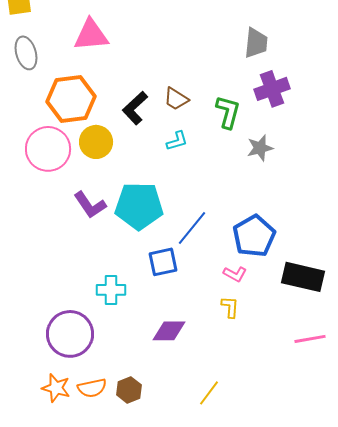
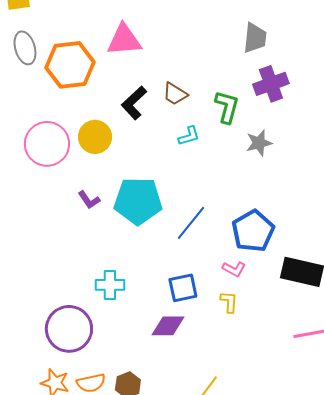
pink triangle: (91, 35) -> (124, 40), moved
orange hexagon: (71, 99) -> (70, 65), moved
cyan L-shape: (177, 141) -> (189, 136), moved
purple L-shape: (90, 205) -> (89, 200), size x0.7
blue square: (163, 262) -> (183, 288), moved

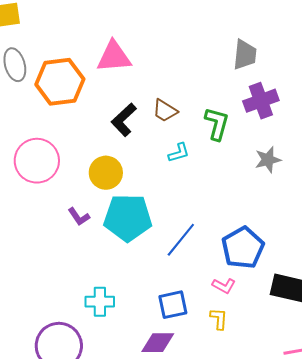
yellow circle: (95, 137) -> (106, 173), moved
gray star: (259, 143) -> (268, 160), moved

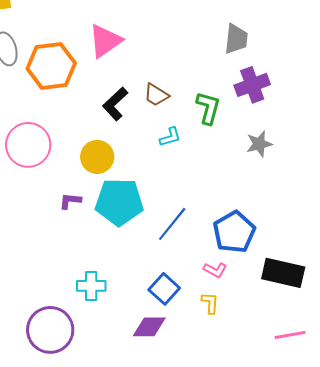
pink triangle: (114, 57) -> (105, 41), turned -30
purple L-shape: (79, 217) -> (70, 201), turned 130
blue square: (173, 305) -> (164, 289), turned -36

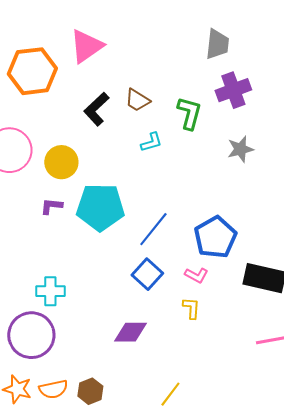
yellow circle: (97, 157) -> (61, 162), moved
cyan cross: (91, 286) -> (50, 291), moved
blue square: (164, 289) -> (147, 274), moved

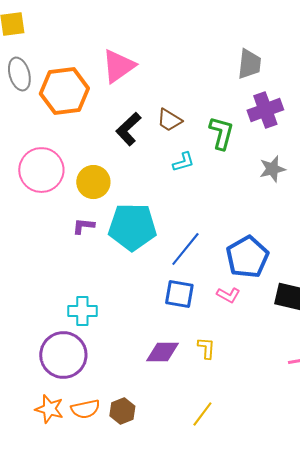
blue square: (147, 274) -> (179, 294), turned -32
yellow L-shape: (191, 308) -> (206, 348), moved

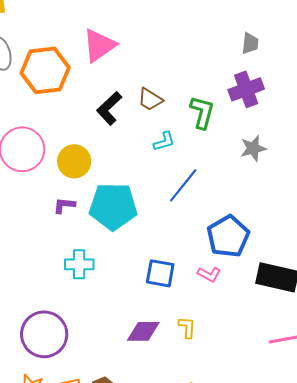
gray trapezoid: (249, 64) -> (250, 43), moved, size x0.7
blue line: (185, 249) -> (183, 185), moved
cyan cross: (82, 311) -> (79, 264), moved

